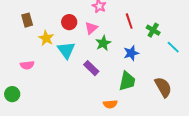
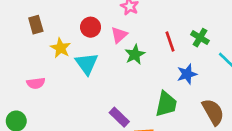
red line: (129, 21) -> (170, 41), moved
blue star: (131, 53) -> (187, 74), moved
purple rectangle: (91, 68) -> (119, 117), moved

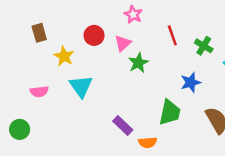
red line: (170, 41) -> (172, 35), moved
cyan triangle: (87, 64) -> (81, 86), moved

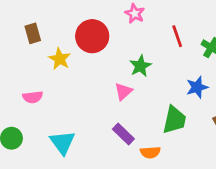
red circle: (94, 35) -> (92, 36), size x1.5
pink triangle: (123, 43) -> (123, 91), moved
cyan triangle: (81, 86) -> (62, 142), moved

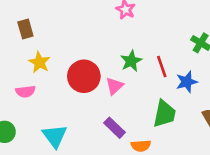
red circle: (92, 36) -> (84, 76), moved
red line: (177, 36) -> (162, 67), moved
yellow star: (60, 59) -> (39, 62), moved

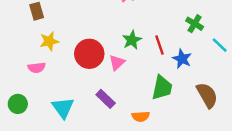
yellow star: (39, 62) -> (49, 41), turned 30
blue star: (187, 82) -> (182, 59), turned -30
purple rectangle: (114, 128) -> (106, 99), moved

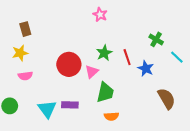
yellow star: (49, 41) -> (20, 53), moved
green trapezoid: (162, 88) -> (105, 92), moved
purple rectangle: (106, 99) -> (70, 105), moved, turned -42

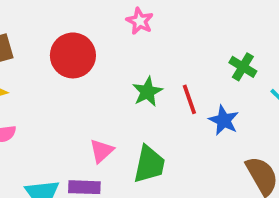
red circle: (69, 64) -> (73, 55), moved
pink triangle: (92, 72) -> (102, 151), moved

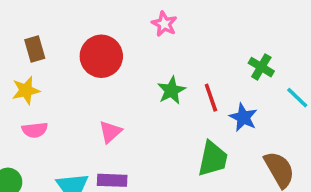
pink triangle: (102, 151) -> (110, 132), moved
green trapezoid: (149, 164) -> (213, 159), moved

